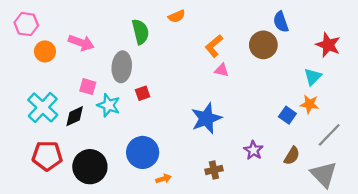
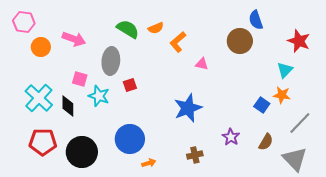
orange semicircle: (177, 16) -> (156, 28), moved
green semicircle: (140, 32) -> (128, 29), turned -45
orange L-shape: (214, 46) -> (178, 42), moved
black diamond: (75, 116) -> (68, 106), turned -65

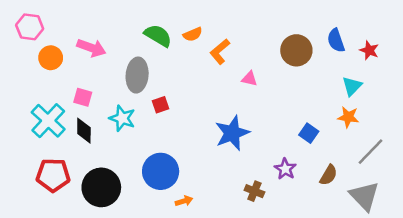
blue semicircle: (256, 20) -> (336, 40), moved
red star: (299, 41) -> (369, 50), size x0.7
pink square: (80, 79) -> (83, 97), moved
blue square: (262, 105) -> (309, 133), moved
brown cross: (195, 155) -> (254, 191), moved, turned 35

